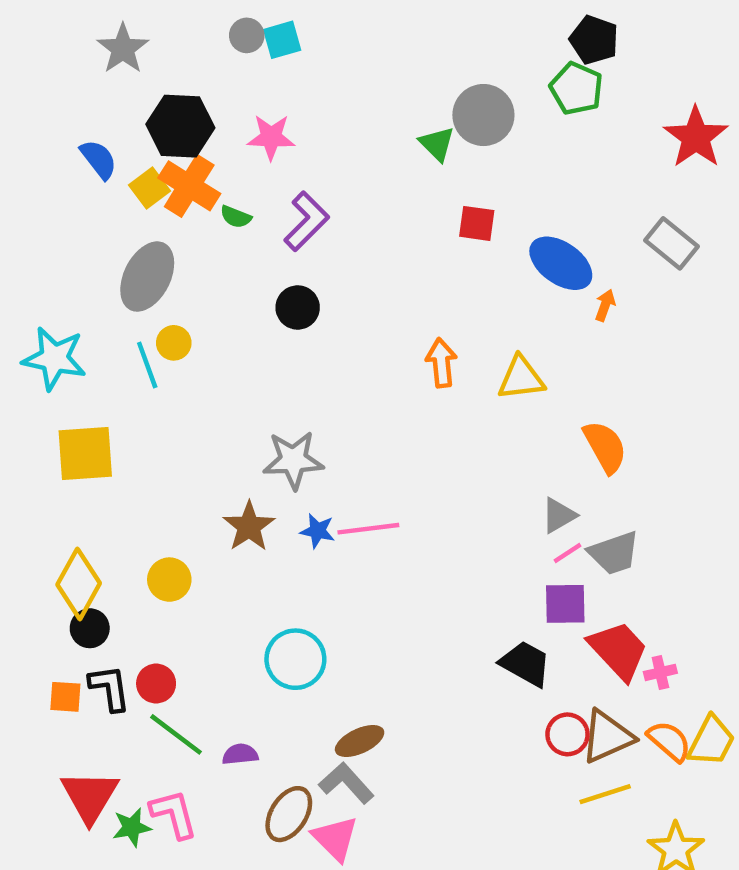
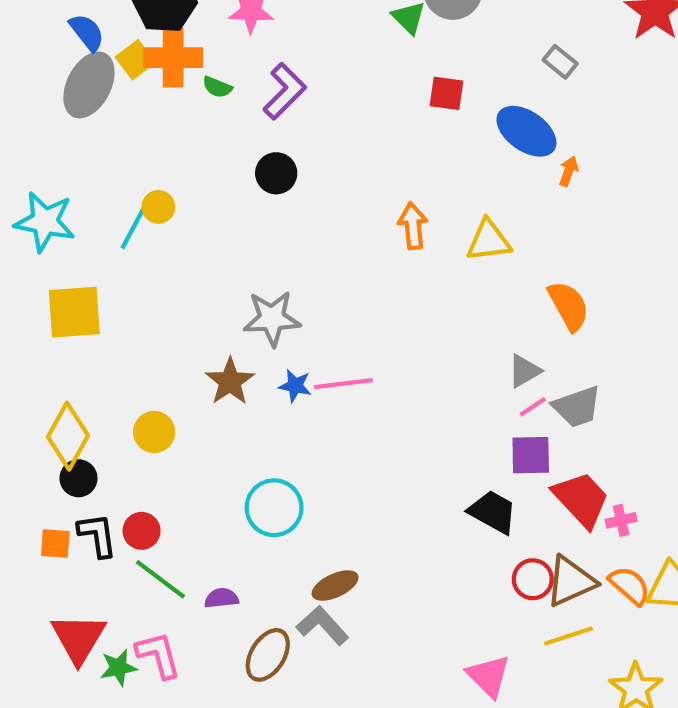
orange cross: (189, 186) -> (173, 58), turned -32
gray rectangle: (671, 243) -> (560, 62), moved, size x0.7
gray ellipse: (147, 277) -> (89, 85), moved
cyan line: (147, 365) -> (133, 228), turned 48
pink triangle: (335, 838) -> (489, 676), moved

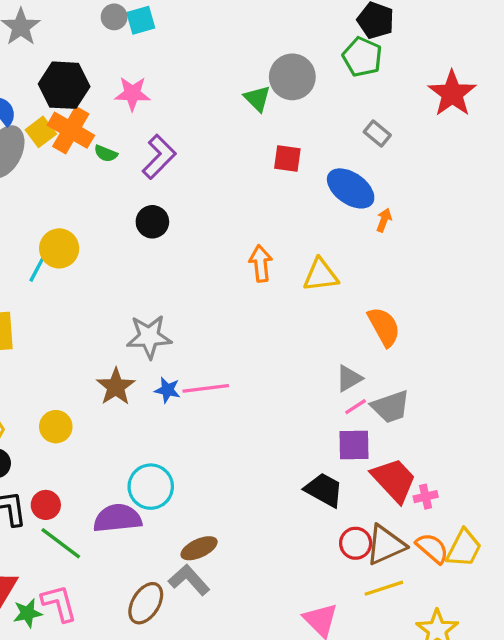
orange cross: (173, 58) -> (71, 130), turned 30
yellow circle: (158, 207) -> (59, 248), size x1.5
purple semicircle: (221, 598) -> (117, 518), moved, size x1.8

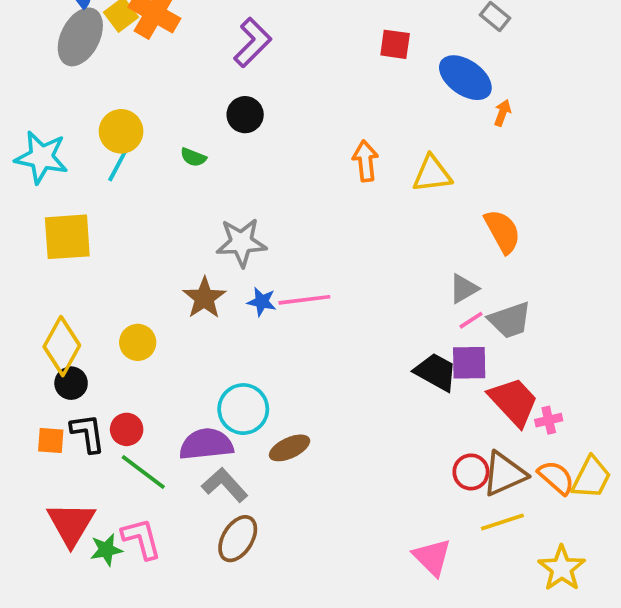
green semicircle: (106, 153) -> (193, 157), moved
yellow circle: (59, 248) -> (121, 131), moved
black trapezoid: (324, 490) -> (436, 372), moved
brown ellipse: (199, 548) -> (290, 448), moved
gray L-shape: (189, 580) -> (225, 485), moved

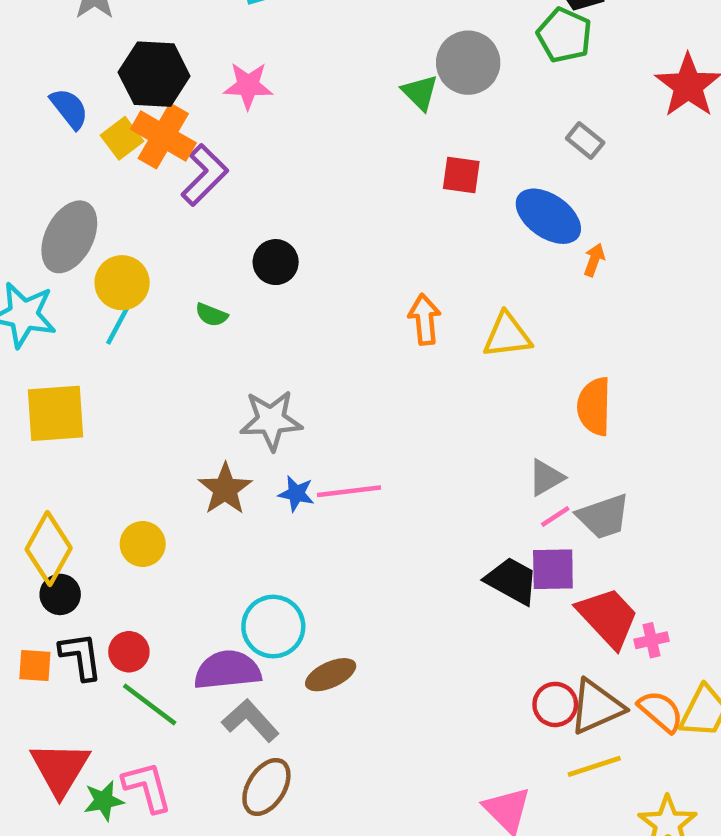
gray ellipse: (80, 37) -> (69, 237), moved
purple L-shape: (252, 42) -> (205, 175), moved
orange semicircle: (502, 231) -> (594, 406), turned -150

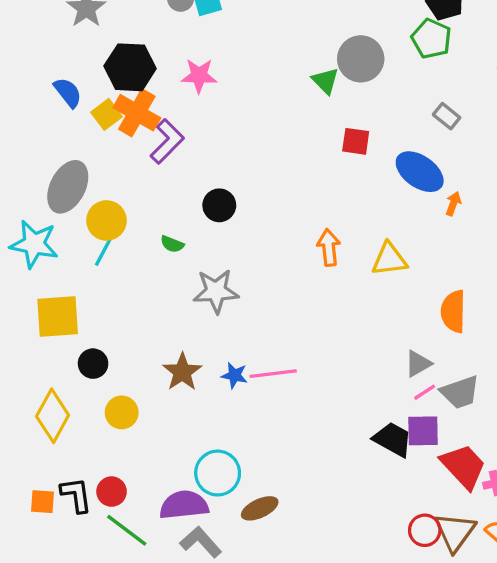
gray star: (271, 420) -> (216, 291), moved
black circle: (60, 594) -> (93, 364), moved
brown triangle: (597, 707) -> (455, 532), turned -30

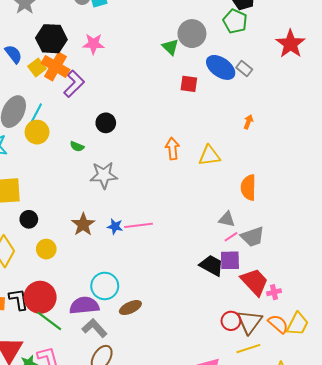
blue ellipse: (420, 172) -> (221, 67), moved
cyan line: (105, 249) -> (36, 114), moved
gray triangle: (418, 364) -> (227, 219), turned 42
red circle: (112, 492) -> (40, 297), size x1.8

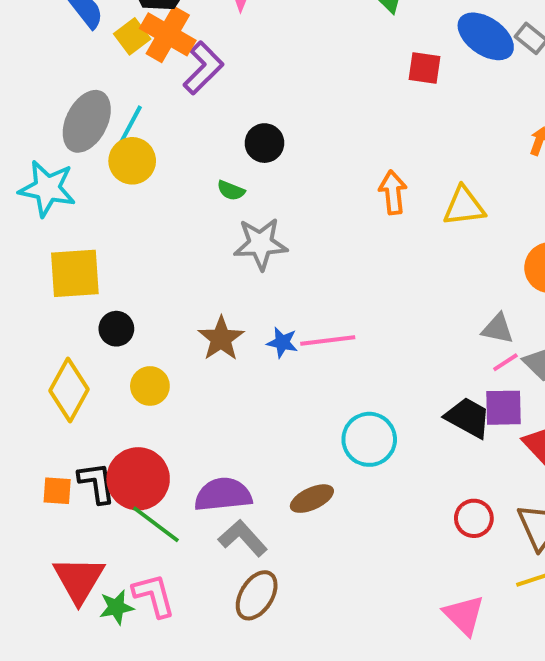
green semicircle: (77, 146) -> (231, 190), moved
cyan circle: (105, 286) -> (369, 439), moved
red circle: (231, 321) -> (474, 518), moved

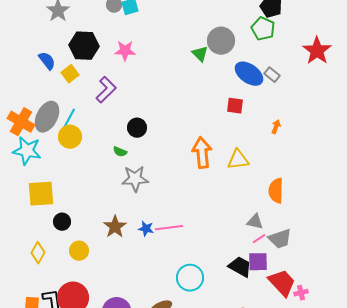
orange cross: (168, 34) -> (21, 122), moved
red square: (424, 68) -> (235, 106), moved
orange arrow: (393, 192) -> (202, 153), size x1.4
yellow diamond: (69, 390) -> (38, 253), size x0.7

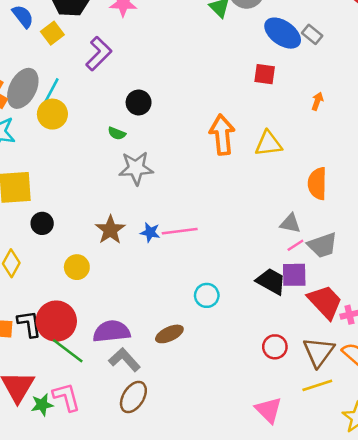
yellow circle: (79, 251) -> (77, 267), moved
cyan circle: (190, 278) -> (207, 295), size x0.7

